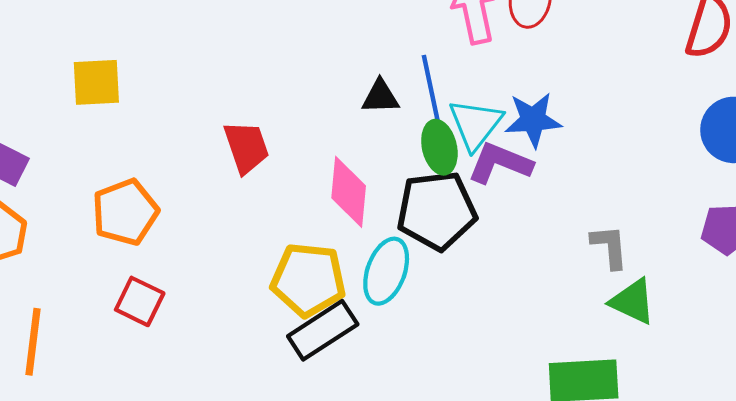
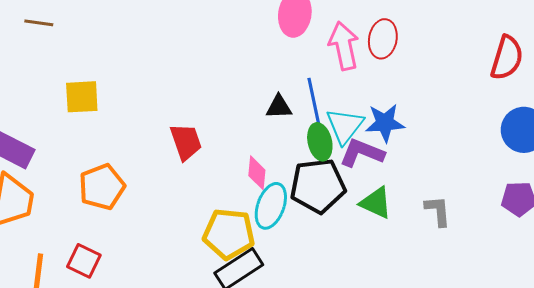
pink diamond: (349, 192) -> (257, 173), size x0.7
cyan ellipse: (386, 271) -> (271, 206), moved
red square: (140, 301) -> (84, 261), moved
green triangle: (633, 301) -> (376, 203), moved

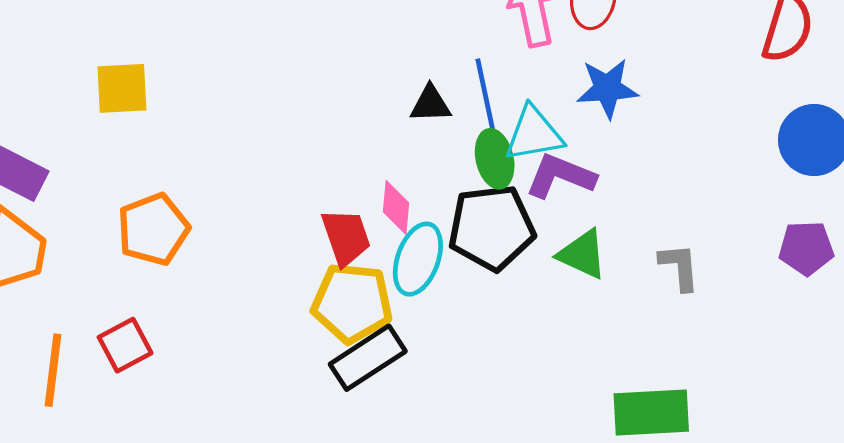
blue star: (385, 123) -> (607, 88), moved
cyan triangle: (345, 126) -> (534, 134), turned 42
red trapezoid: (186, 142) -> (346, 237), moved
red square: (84, 261) -> (125, 345), turned 36

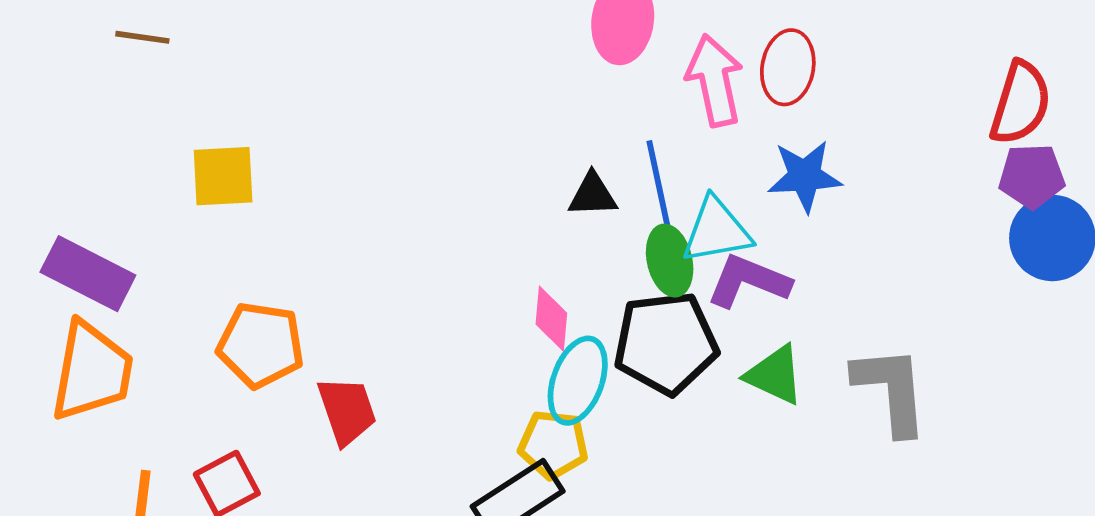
orange pentagon: (153, 229) -> (261, 345), turned 30
red trapezoid: (346, 237) -> (347, 411), moved
purple pentagon: (806, 248) -> (1032, 176), moved
gray L-shape: (679, 267) -> (891, 390), size x1.6
yellow pentagon: (352, 303) -> (553, 444), moved, size x0.7

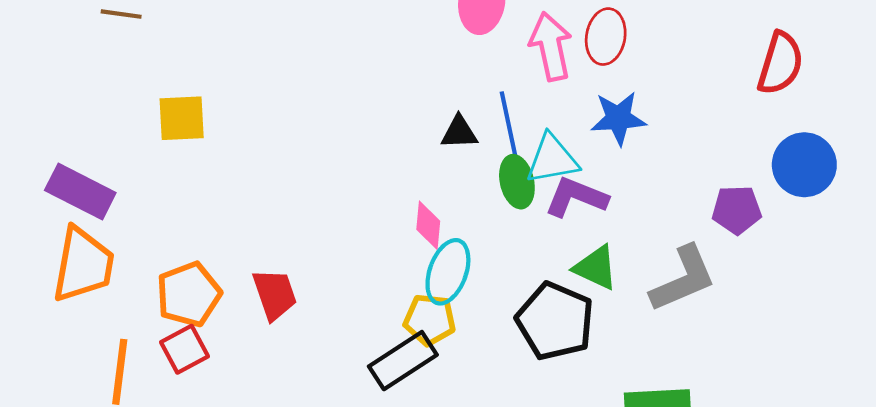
purple pentagon: (1032, 176) -> (737, 210), moved
black pentagon: (666, 343) -> (555, 321), moved, turned 30
orange pentagon: (261, 345) -> (189, 294), moved, turned -30
gray L-shape: (891, 390) -> (683, 279), turned 72

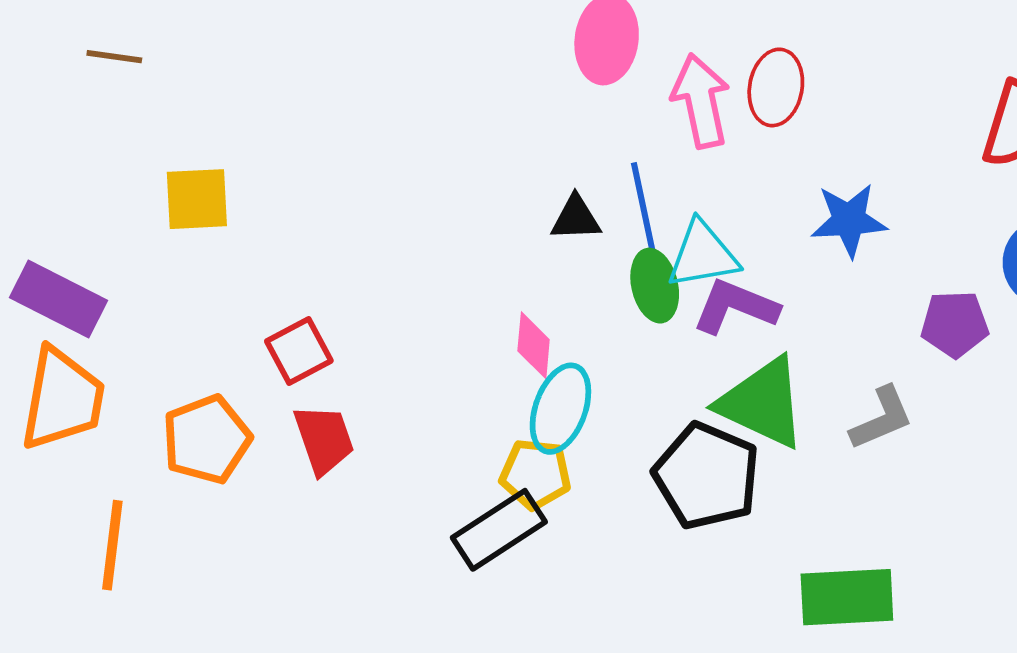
blue star: (618, 118) -> (849, 220), moved
green triangle: (596, 268) -> (762, 403), size x1.5
gray L-shape: (683, 279) -> (882, 418), size x0.7
red square: (185, 349) -> (299, 351), moved

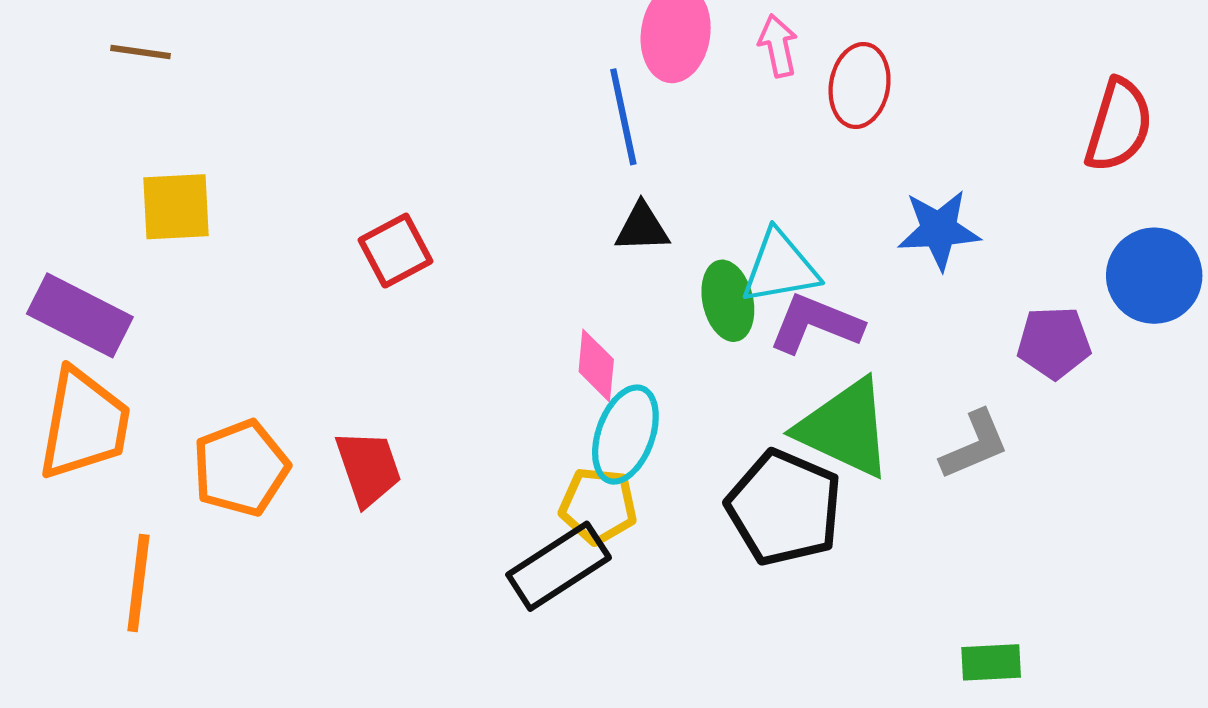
pink arrow: (701, 101) -> (778, 46), moved, size x0.6
yellow square: (197, 199) -> (176, 207), moved
blue line: (643, 207) -> (623, 117), moved
red square: (299, 351) -> (396, 251), moved
green rectangle: (847, 597) -> (991, 662), moved, size x0.6

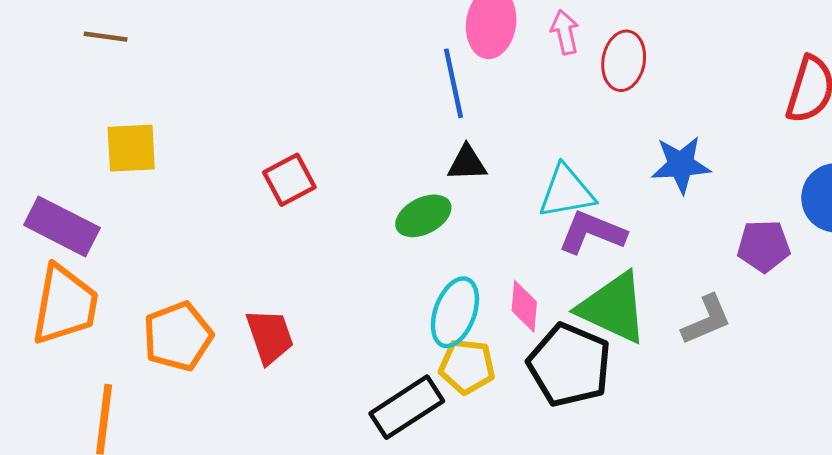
green ellipse: (728, 301) -> (423, 216), moved, turned 76
pink diamond: (596, 366) -> (524, 306), moved
yellow pentagon: (598, 506) -> (467, 366), moved

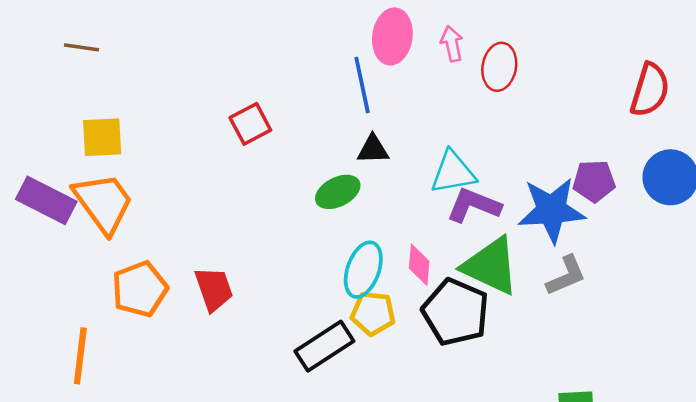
blue star: (681, 165) -> (552, 210), moved, size x1.4
red square: (289, 180) -> (250, 124), moved
purple pentagon: (764, 246) -> (594, 181), moved
orange trapezoid: (65, 305) -> (103, 203), moved, turned -46

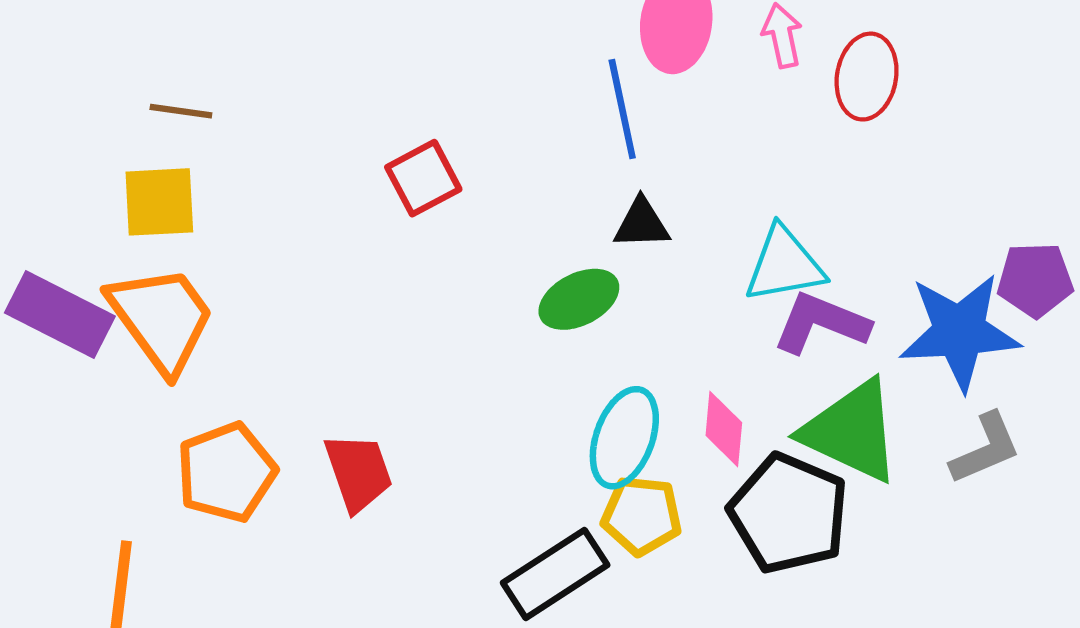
brown line: (81, 47) -> (181, 111), moved

